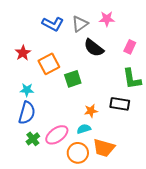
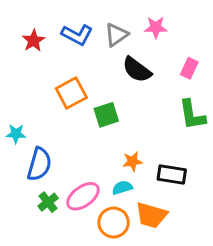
red star: (23, 53) -> (33, 41), moved
cyan star: (27, 90) -> (16, 134), moved
black rectangle: (120, 104) -> (172, 174), moved

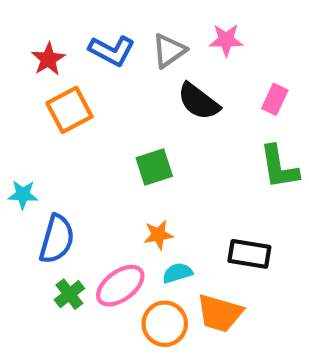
orange square: (71, 93) -> (69, 110), moved
orange star: (132, 161) -> (158, 235), moved

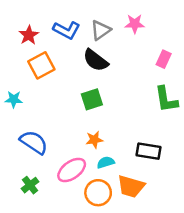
black semicircle: (199, 101) -> (96, 60), moved
cyan star: (23, 195) -> (14, 99), moved
blue semicircle: (57, 239) -> (34, 142), turned -72
green cross: (69, 294) -> (30, 185), moved

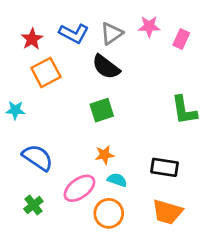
pink rectangle: (164, 59) -> (181, 39), moved
cyan semicircle: (106, 162) -> (117, 180), turned 36
orange trapezoid: (131, 186) -> (167, 212), moved

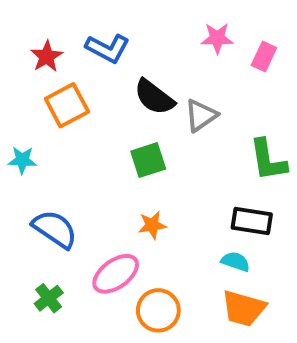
gray triangle: (112, 33) -> (201, 115), moved
black rectangle: (165, 167) -> (252, 221), moved
cyan semicircle: (117, 180) -> (235, 262), moved

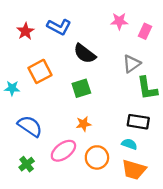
orange square: (67, 105) -> (40, 71), moved
gray triangle: (201, 115) -> (132, 64), moved
orange circle: (158, 310) -> (97, 157), moved

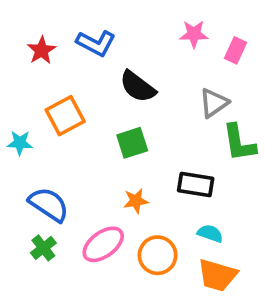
black rectangle: (138, 122) -> (196, 184), moved
green cross: (27, 164) -> (43, 248), moved

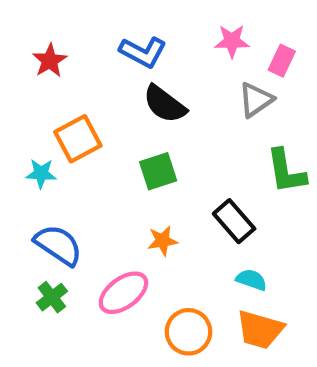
blue L-shape: (96, 43) -> (143, 52), moved
gray triangle: (214, 103) -> (256, 100), moved
cyan star: (20, 143) -> (41, 173), moved
black rectangle: (196, 184) -> (234, 221), turned 40
orange circle: (158, 255) -> (188, 332), moved

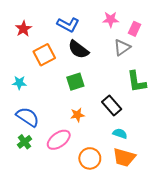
orange square: (78, 139) -> (44, 55), moved

